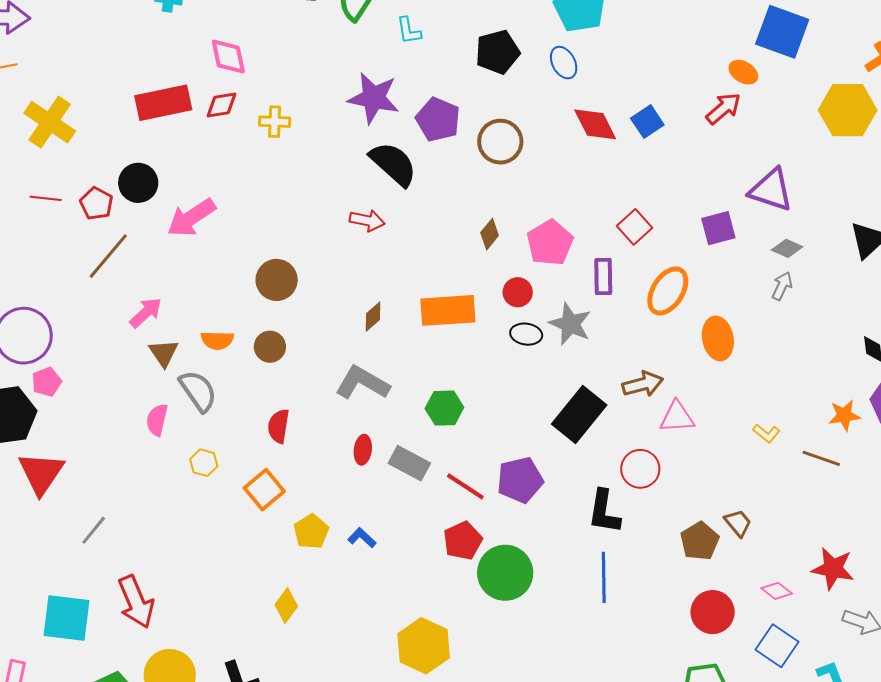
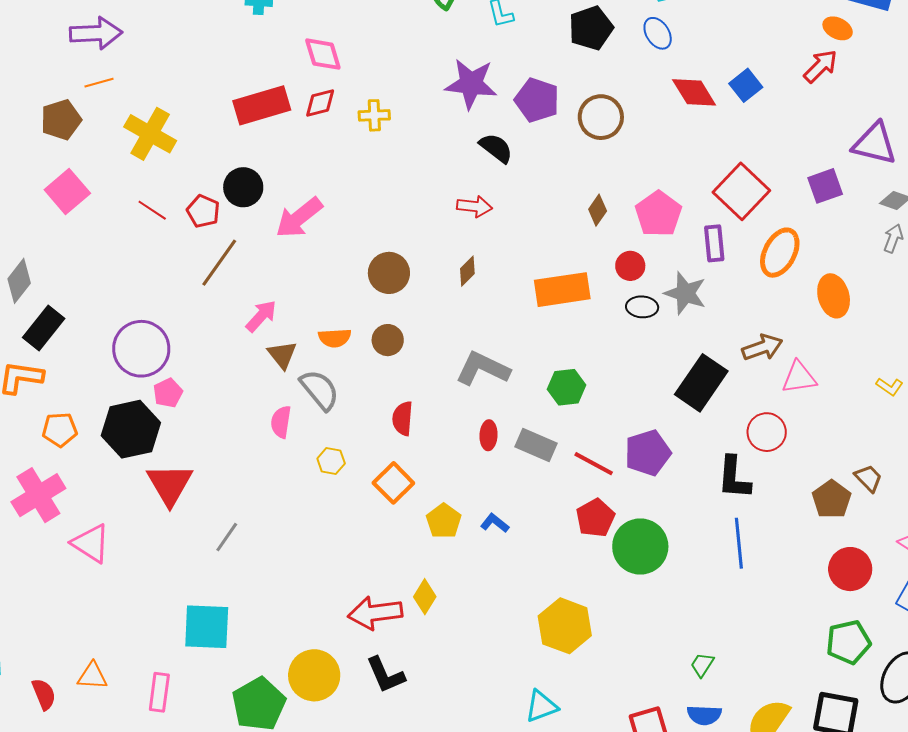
black semicircle: (393, 164) -> (496, 148), size x0.7
red line: (46, 198) -> (152, 210), turned 32
red square: (634, 227) -> (741, 191), size x1.6
brown diamond: (373, 317) -> (467, 271), moved
red arrow: (136, 602) -> (375, 613), moved, turned 110

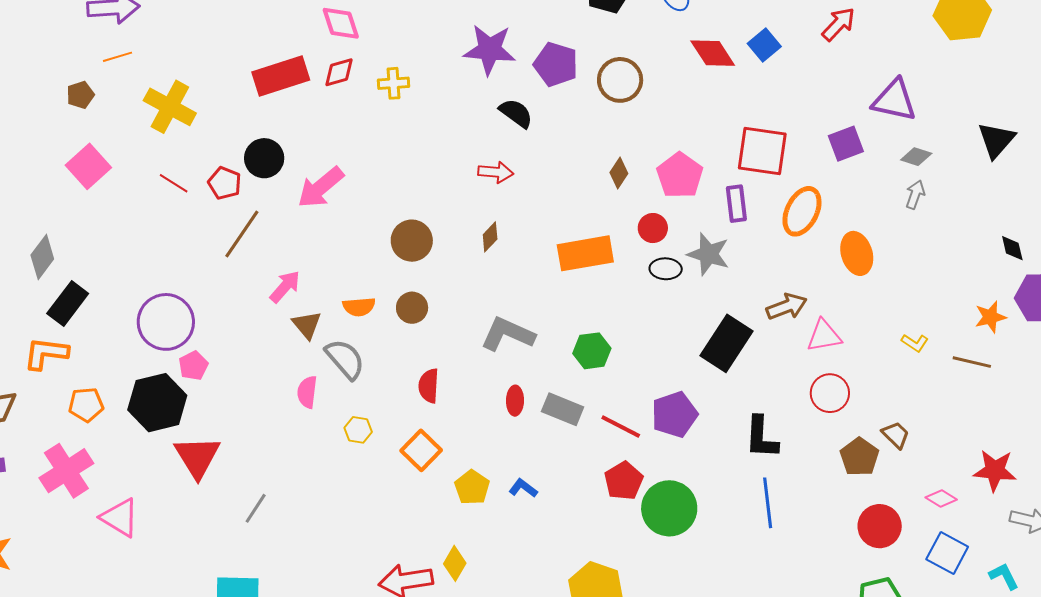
brown pentagon: (61, 120) -> (80, 95), size x0.7
red square: (741, 191) -> (762, 151), turned -34
red circle: (767, 432) -> (830, 393), moved

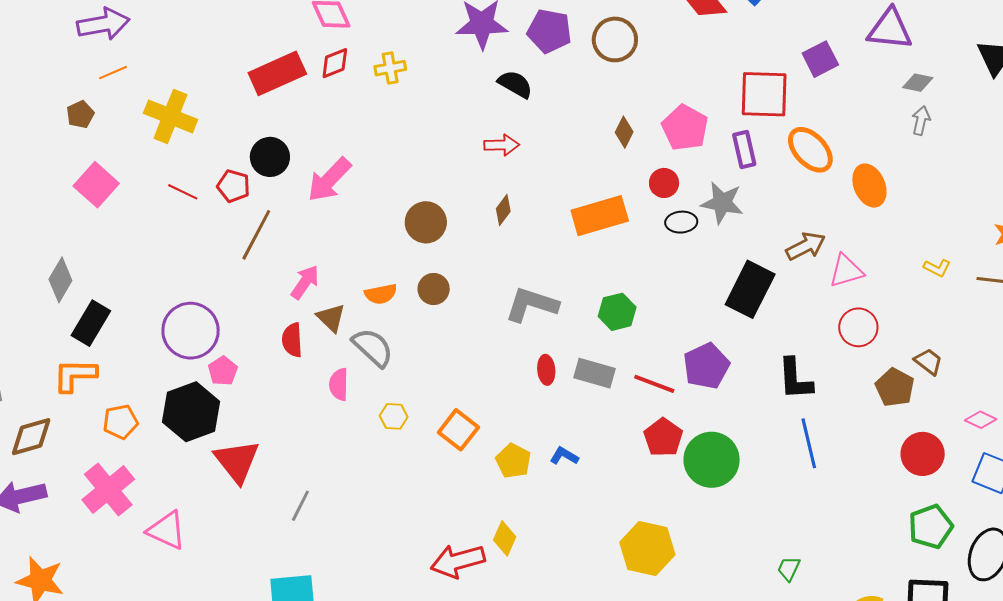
purple square: (846, 144) -> (820, 59), moved
orange ellipse: (802, 211) -> (810, 150), turned -63
red semicircle: (429, 386) -> (292, 340), moved

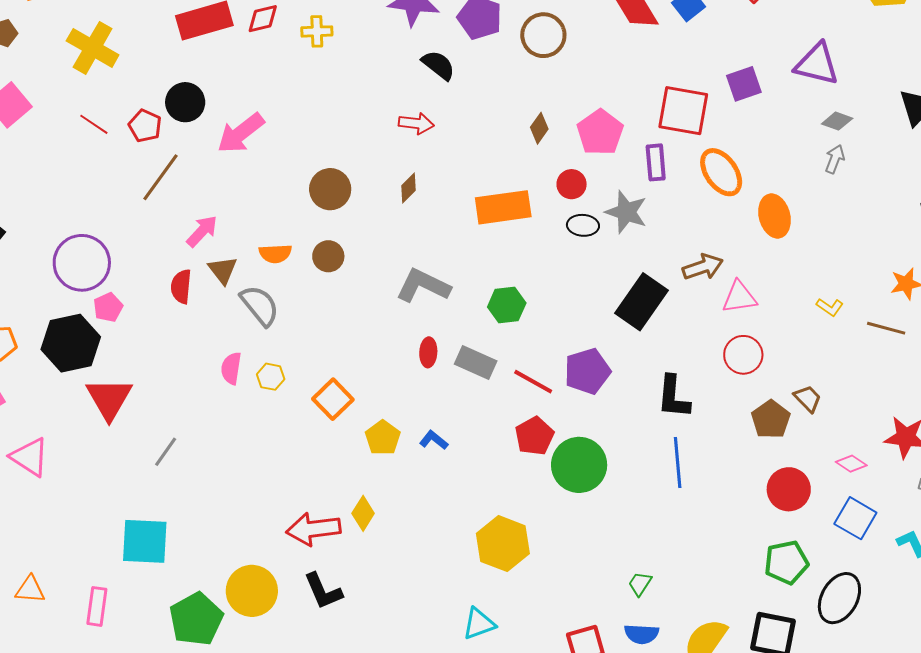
pink semicircle: (339, 384) -> (231, 368), moved

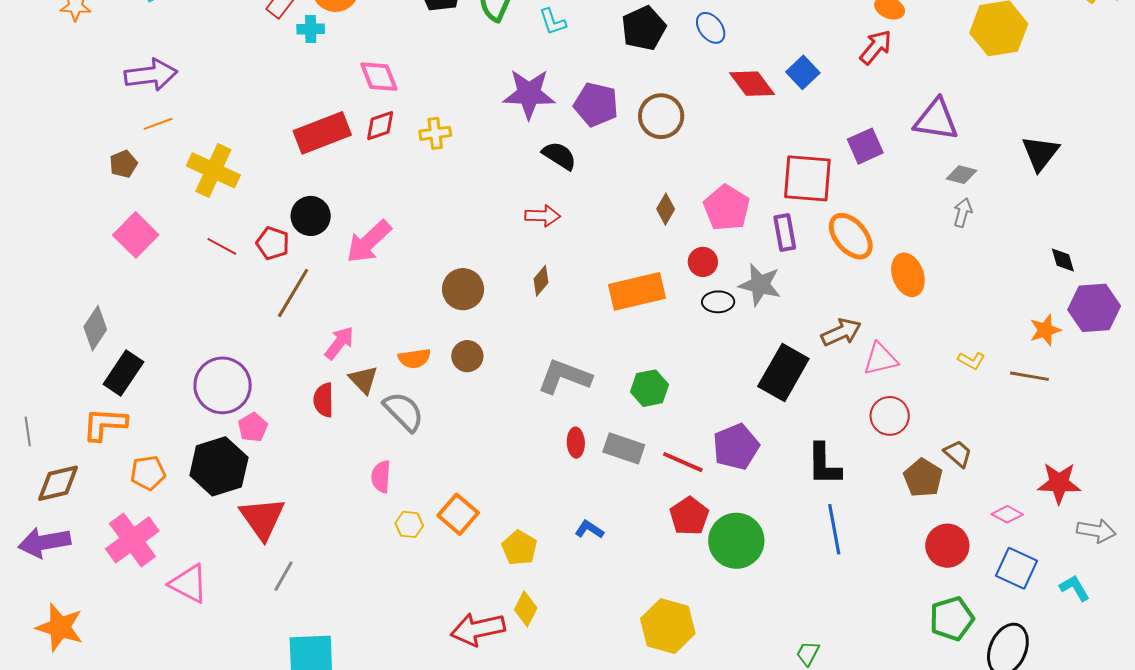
yellow hexagon: (271, 377) -> (409, 524), moved
orange square: (333, 399) -> (458, 514), moved
yellow pentagon: (383, 438) -> (519, 548), moved
gray line: (166, 452) -> (284, 576), moved

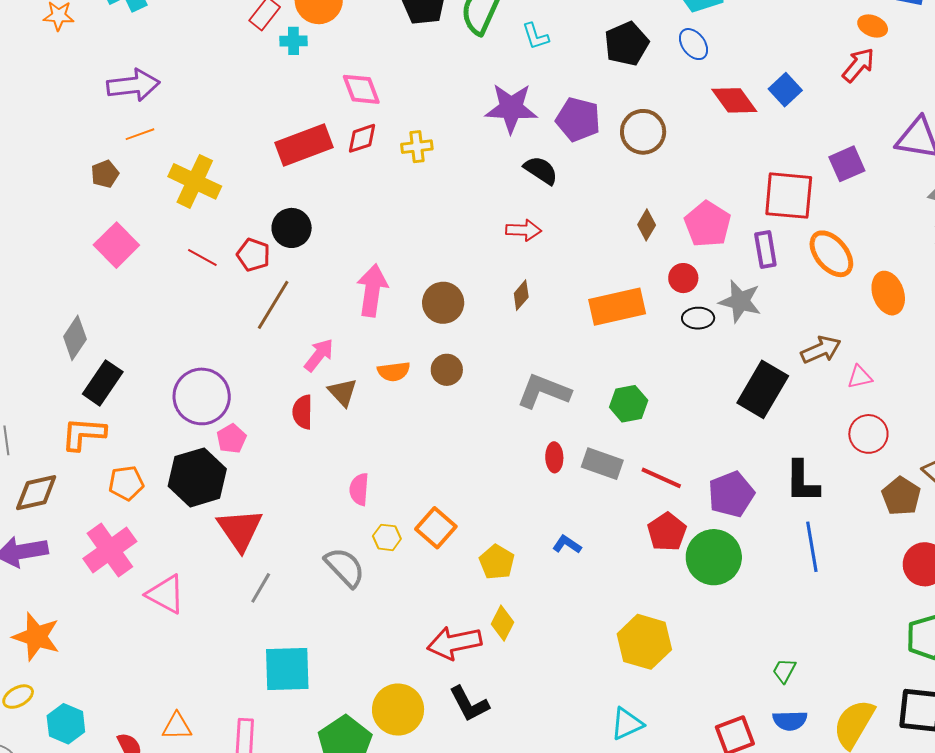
pink arrow: (369, 242) -> (372, 290), moved, turned 141
pink triangle: (880, 359) -> (860, 377), size x0.7
gray semicircle: (404, 411) -> (345, 567), moved
purple pentagon: (736, 447) -> (731, 494), moved

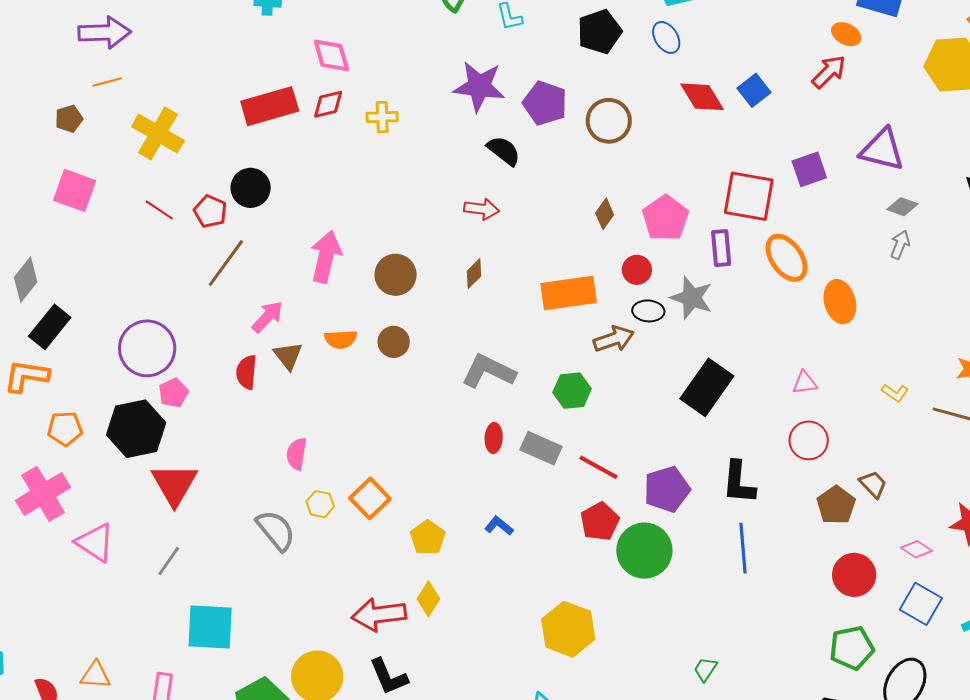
pink square: (116, 245) -> (75, 190), turned -30
brown arrow: (821, 350) -> (614, 339), moved
gray line: (261, 588) -> (169, 561), moved

